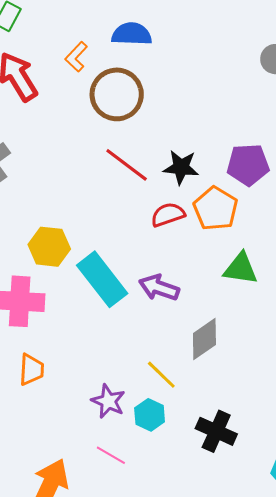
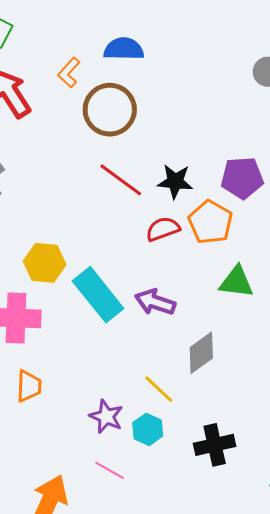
black cross: (216, 431) -> (215, 445), turned -36

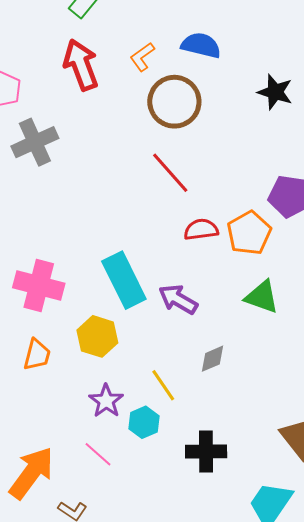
black star: (175, 181) -> (275, 92), moved
yellow hexagon: (45, 263) -> (97, 336), moved
gray diamond: (201, 353) -> (213, 359), size x0.7

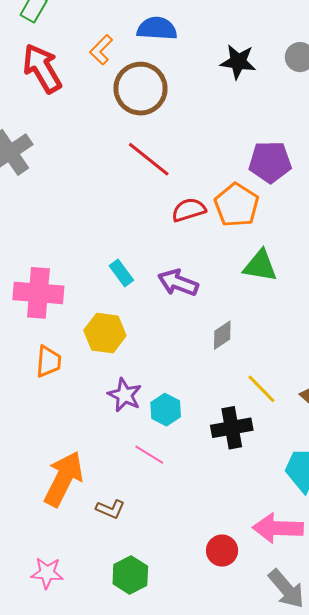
cyan rectangle: (124, 280) -> (121, 273), size x0.5
yellow line: (163, 385) -> (262, 389), moved
pink line: (98, 454) -> (149, 455), moved

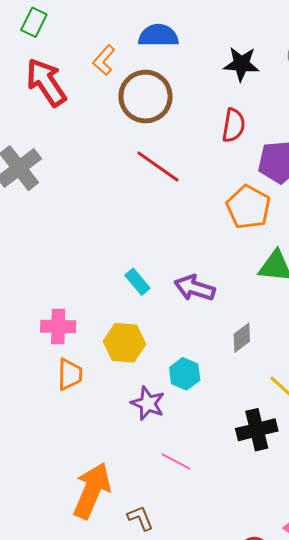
red semicircle: (189, 210) -> (234, 125), moved, turned 120
pink cross: (38, 293) -> (58, 326), moved, size x0.7
cyan hexagon: (166, 410) -> (185, 374), moved
brown L-shape: (110, 509) -> (140, 518), turned -132

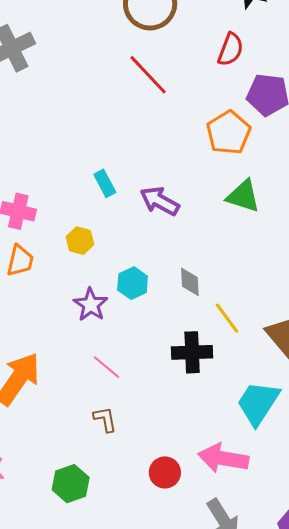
gray diamond: (242, 338) -> (190, 282), moved, turned -68
yellow hexagon: (125, 343) -> (80, 241), size x0.7
brown L-shape: (140, 518) -> (105, 419), moved

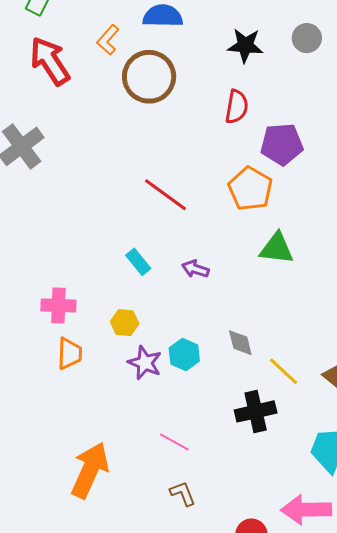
red line: (148, 75) -> (165, 195), moved
purple arrow: (160, 201) -> (195, 269), size x0.7
purple star: (91, 305) -> (145, 363), moved

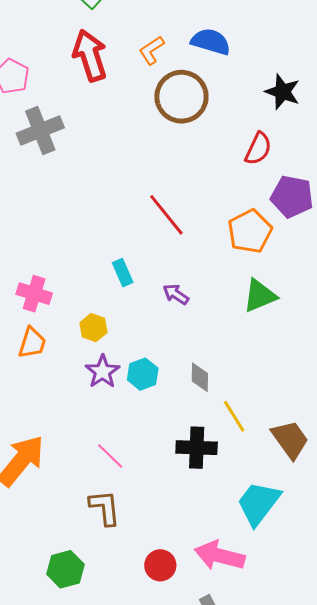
green triangle: (277, 248) -> (260, 296), turned -45
brown L-shape: (183, 494) -> (105, 508), size x1.4

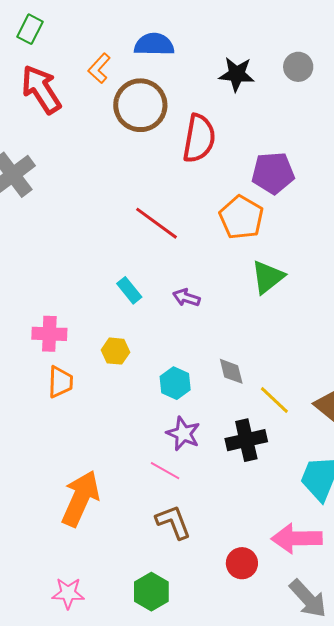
red semicircle: (258, 149) -> (199, 138), moved, size x1.4
purple star: (103, 372) -> (183, 434), moved

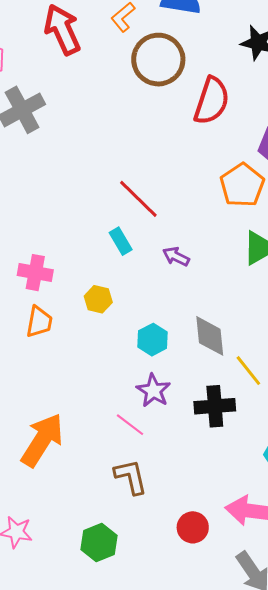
red line: (157, 223) -> (138, 199), moved
gray diamond: (231, 371) -> (210, 336), size x1.4

